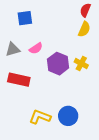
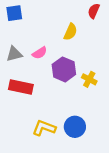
blue square: (25, 18) -> (14, 13), moved
yellow semicircle: (84, 29) -> (70, 32), moved
yellow cross: (81, 64) -> (89, 79), moved

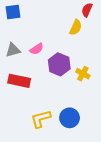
yellow semicircle: (70, 32) -> (76, 27), moved
yellow L-shape: (44, 128) -> (41, 119), turned -35

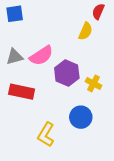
pink semicircle: (37, 49) -> (41, 56), size x1.5
blue circle: (70, 118) -> (81, 117), moved
yellow L-shape: (41, 119) -> (46, 135), turned -45

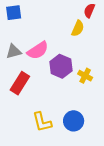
red rectangle: (22, 92) -> (20, 83), turned -70
blue circle: (81, 117) -> (74, 121), moved
yellow L-shape: (46, 135) -> (42, 122), turned -45

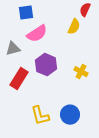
blue square: (14, 13) -> (26, 13), moved
pink semicircle: (38, 50) -> (37, 34), moved
purple hexagon: (61, 66) -> (46, 65), moved

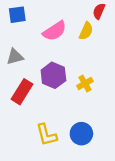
blue square: (26, 13) -> (17, 15), moved
pink semicircle: (37, 34) -> (55, 31), moved
yellow cross: (81, 72) -> (85, 83), moved, turned 32

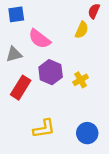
pink semicircle: (55, 31) -> (40, 39), moved, turned 70
blue circle: (81, 134) -> (87, 133), moved
yellow L-shape: (46, 135) -> (44, 129), turned -85

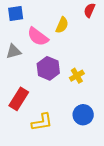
yellow semicircle: (82, 30) -> (62, 25), moved
red rectangle: (21, 88) -> (19, 99), moved
blue circle: (87, 133) -> (83, 115), moved

